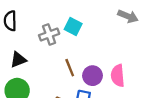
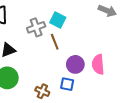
brown line: (70, 68) -> (55, 42), moved

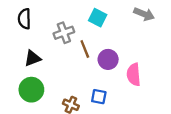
cyan square: (58, 20) -> (98, 18), moved
purple circle: (75, 64) -> (108, 59), moved

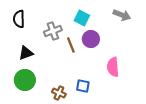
purple circle: (108, 59) -> (91, 39), moved

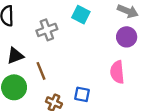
purple circle: (91, 39) -> (127, 37), moved
brown line: (71, 45) -> (41, 71), moved

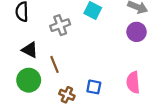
black triangle: (15, 56) -> (30, 50), turned 48
pink semicircle: (117, 72) -> (133, 82), moved

